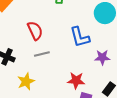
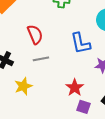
red star: (76, 80) -> (75, 88), turned 30

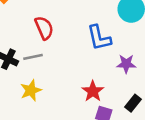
gray line: (41, 59) -> (33, 57), moved

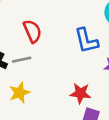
red star: (93, 91) -> (80, 93), turned -30

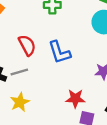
blue L-shape: (86, 41) -> (59, 52), moved

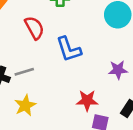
red semicircle: (27, 45) -> (34, 28), moved

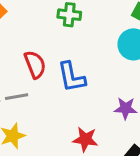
red semicircle: (34, 28) -> (35, 64), moved

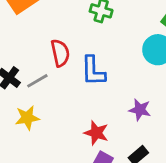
gray line: (17, 97) -> (37, 81), turned -30

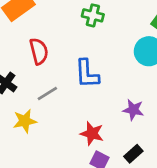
red semicircle: (60, 53) -> (39, 51), moved
gray line: (37, 81) -> (47, 94), moved

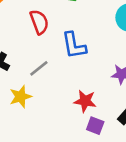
red semicircle: (39, 51) -> (39, 22), moved

